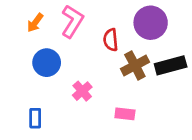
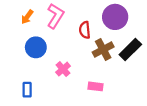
black rectangle: (171, 65) -> (130, 50), turned -30

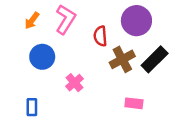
pink rectangle: (96, 86) -> (134, 103), moved

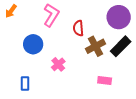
orange arrow: (32, 21) -> (11, 11), moved
purple circle: (136, 21) -> (119, 17), moved

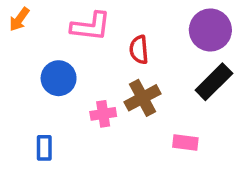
pink L-shape: (51, 15) -> (91, 26), turned 65
brown cross: (95, 46) -> (143, 98), moved
pink cross: (58, 64) -> (103, 114), turned 32

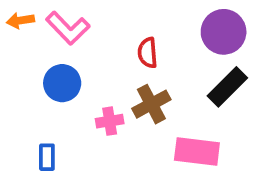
orange arrow: (19, 19) -> (20, 20), turned 45
pink L-shape: (91, 26) -> (68, 28), moved, turned 39
pink rectangle: (185, 143) -> (197, 151), size x1.6

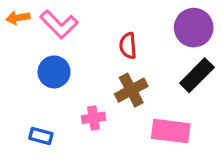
pink cross: (110, 121) -> (93, 118), moved
blue rectangle: (47, 157) -> (41, 136), turned -75

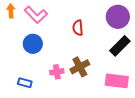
orange arrow: (18, 18) -> (11, 11), turned 96
brown cross: (131, 90) -> (80, 67), moved
pink rectangle: (171, 131) -> (117, 81), moved

